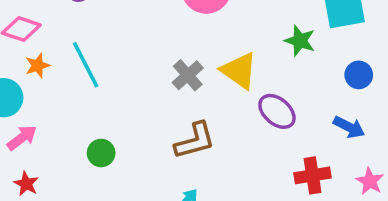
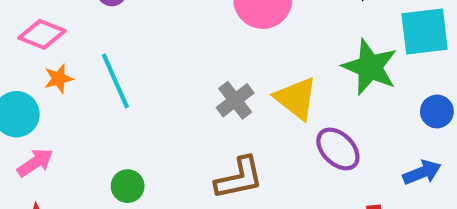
green star: (300, 41) -> (370, 67), size x1.5
blue arrow: (349, 127) -> (422, 172), turned -52

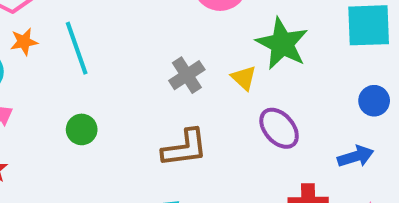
green star: (370, 67) -> (282, 44), moved
yellow triangle: (296, 98) -> (244, 78), size x0.6
green circle: (128, 186) -> (82, 129), moved

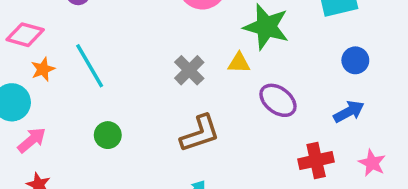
yellow triangle: (244, 78) -> (239, 63), turned -30

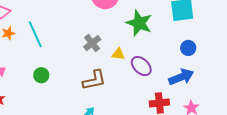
yellow triangle: (239, 63) -> (118, 54), moved
blue arrow: (349, 112) -> (181, 77), size x1.4

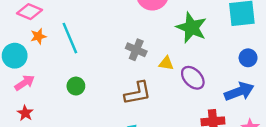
gray cross: (92, 43) -> (136, 50), turned -30

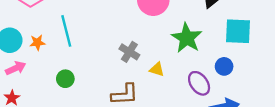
orange star: (38, 36) -> (37, 43), moved
blue circle: (248, 58) -> (224, 66), moved
purple ellipse: (193, 78) -> (199, 83), moved

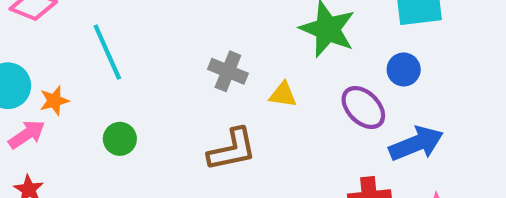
orange star: (37, 43) -> (54, 101), moved

